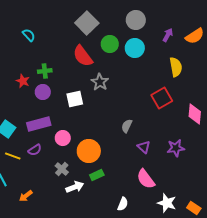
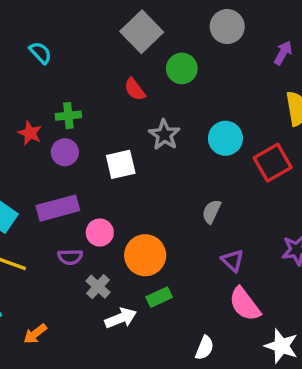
cyan circle: (135, 48) -> (225, 138), moved
red semicircle: (83, 56) -> (135, 89), size x0.6
purple triangle: (144, 147) -> (232, 260), moved
purple semicircle: (35, 150) -> (70, 257), moved, turned 32

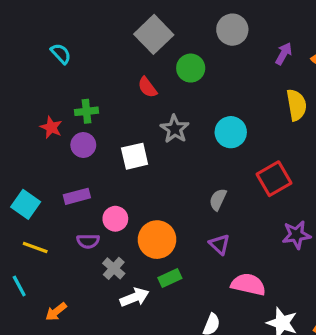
red square: (273, 163) -> (274, 179), moved
purple rectangle: (58, 208) -> (77, 196), size x0.7
purple triangle: (232, 260) -> (220, 244), moved
pink semicircle: (245, 304) -> (248, 284), turned 140

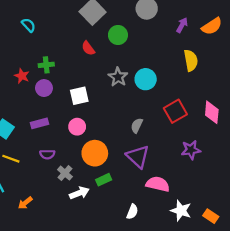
gray star: (175, 129) -> (118, 77), moved
pink circle: (115, 219) -> (77, 127), moved
purple triangle: (220, 244) -> (138, 156), size x1.6

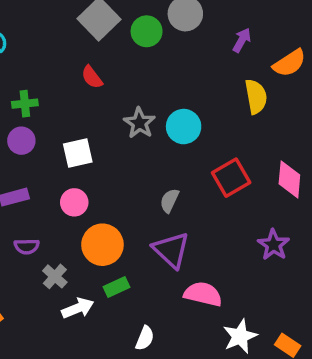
orange semicircle: (212, 26) -> (289, 63), moved
green circle: (118, 35) -> (147, 31), moved
purple star: (191, 150) -> (274, 245), moved, turned -30
white star: (181, 211) -> (240, 336), turned 30
white semicircle: (132, 212) -> (145, 338), moved

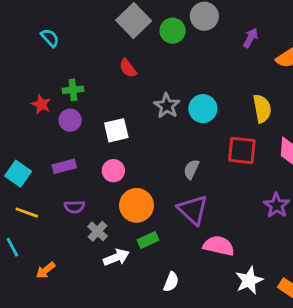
yellow semicircle: (256, 97) -> (262, 109), moved
red square: (231, 178) -> (242, 150), turned 36

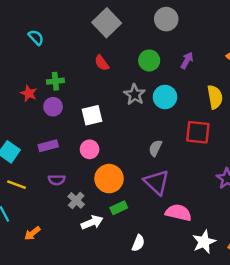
green circle: (173, 31) -> (149, 60), moved
purple arrow: (251, 38) -> (187, 60), moved

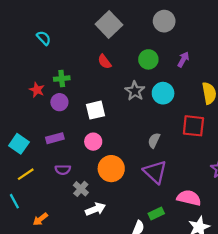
yellow line: (17, 185) -> (26, 174), turned -54
green rectangle: (119, 208) -> (156, 214), moved
pink semicircle: (178, 213) -> (189, 198), moved

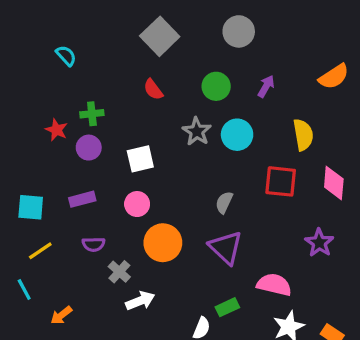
cyan square: (19, 144) -> (31, 207), turned -30

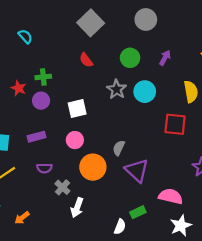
gray semicircle: (224, 202) -> (119, 148), moved
white arrow: (140, 301) -> (77, 208), turned 132

